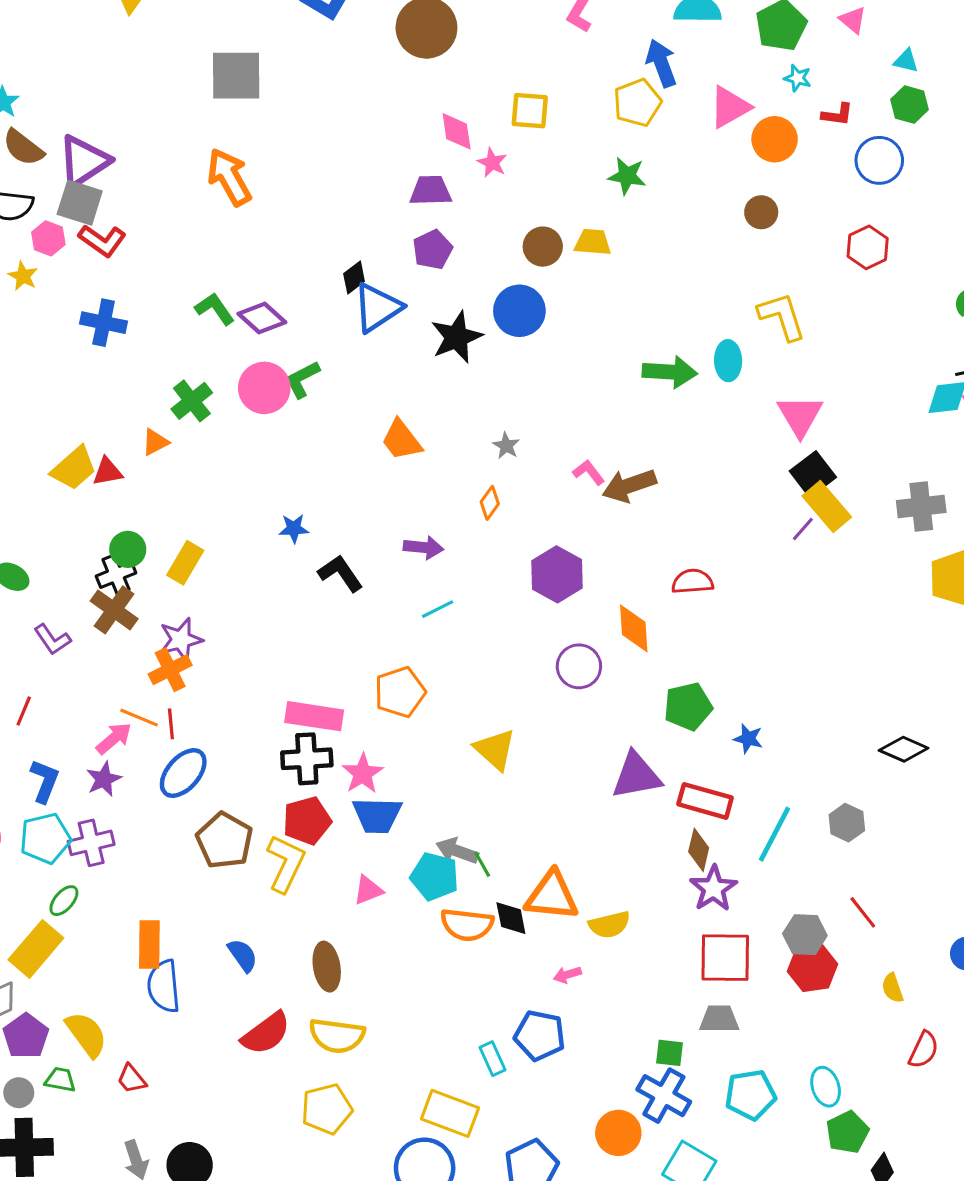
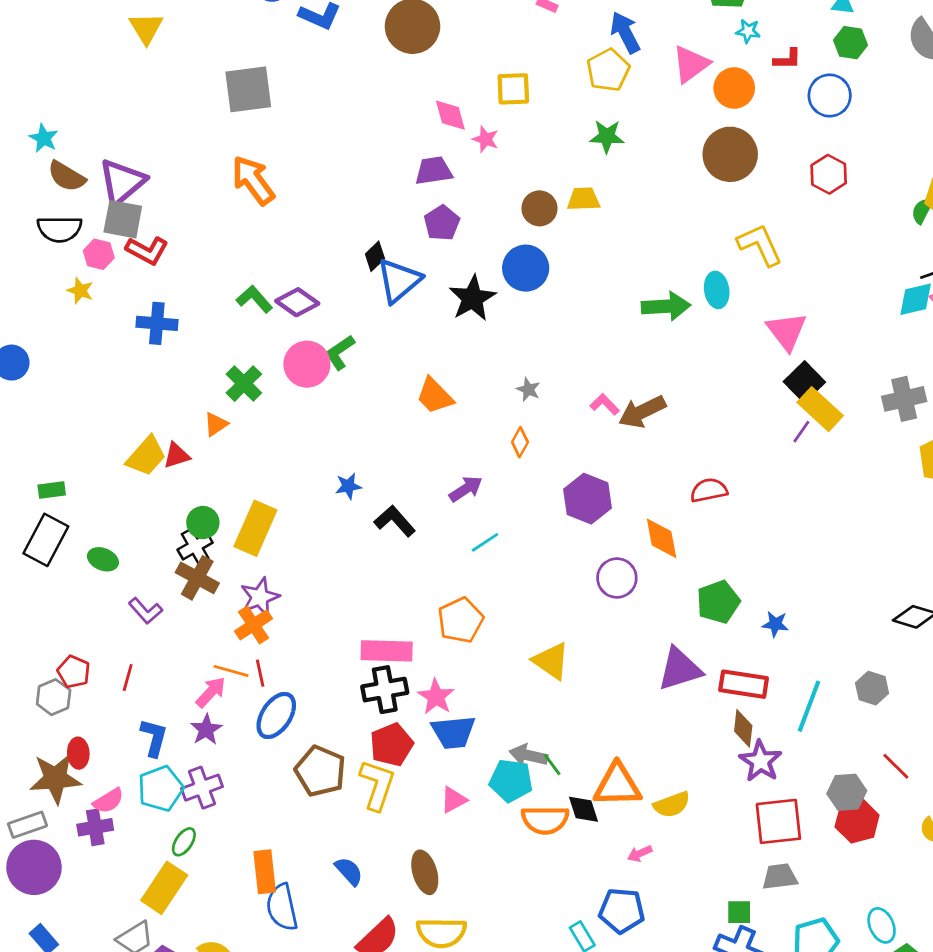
brown circle: (761, 212) -> (730, 154), size x1.8
purple arrow: (423, 547) -> (466, 489), turned -32
yellow rectangle: (185, 563) -> (255, 528), size x1.4

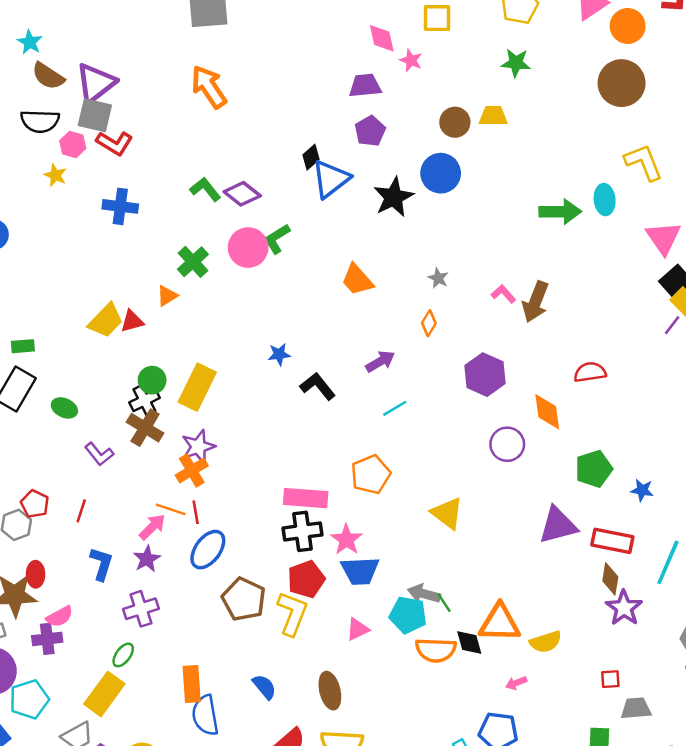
brown arrow: (642, 412) -> (535, 302), turned -45
cyan pentagon: (161, 789) -> (29, 699), moved
red square: (778, 821) -> (610, 679), moved, size x0.5

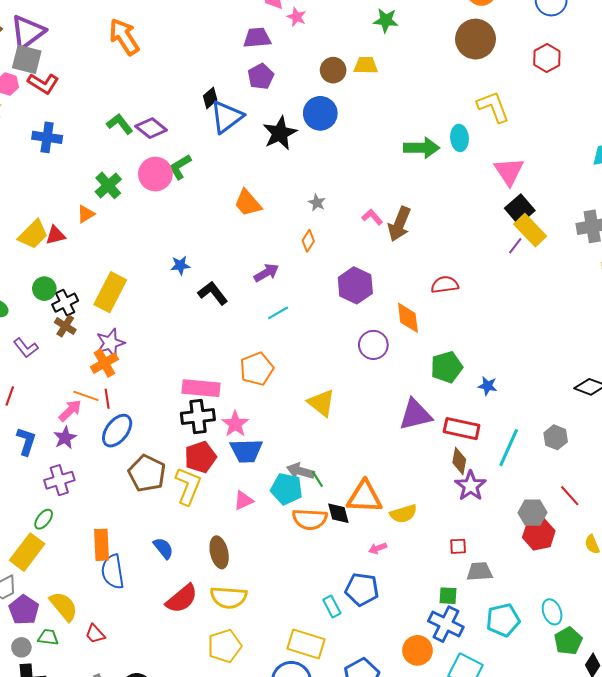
green circle: (152, 380) -> (44, 289), moved
brown cross: (145, 428) -> (65, 326), size x0.7

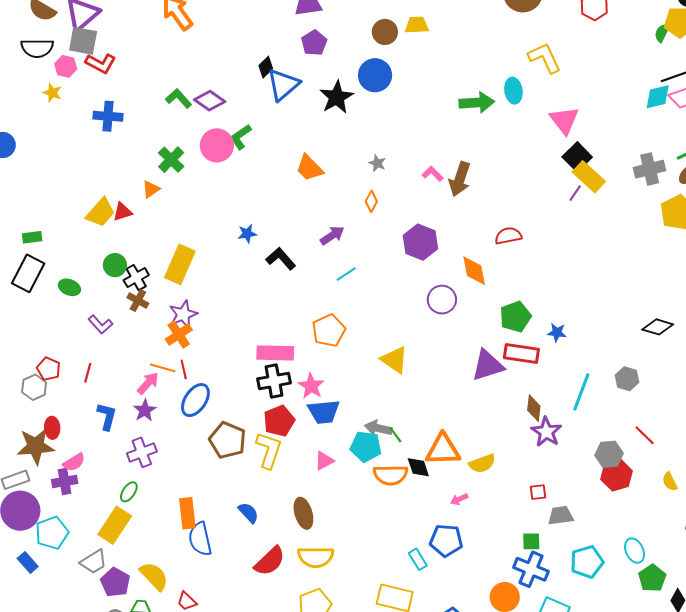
red rectangle: (462, 429) -> (521, 353), moved

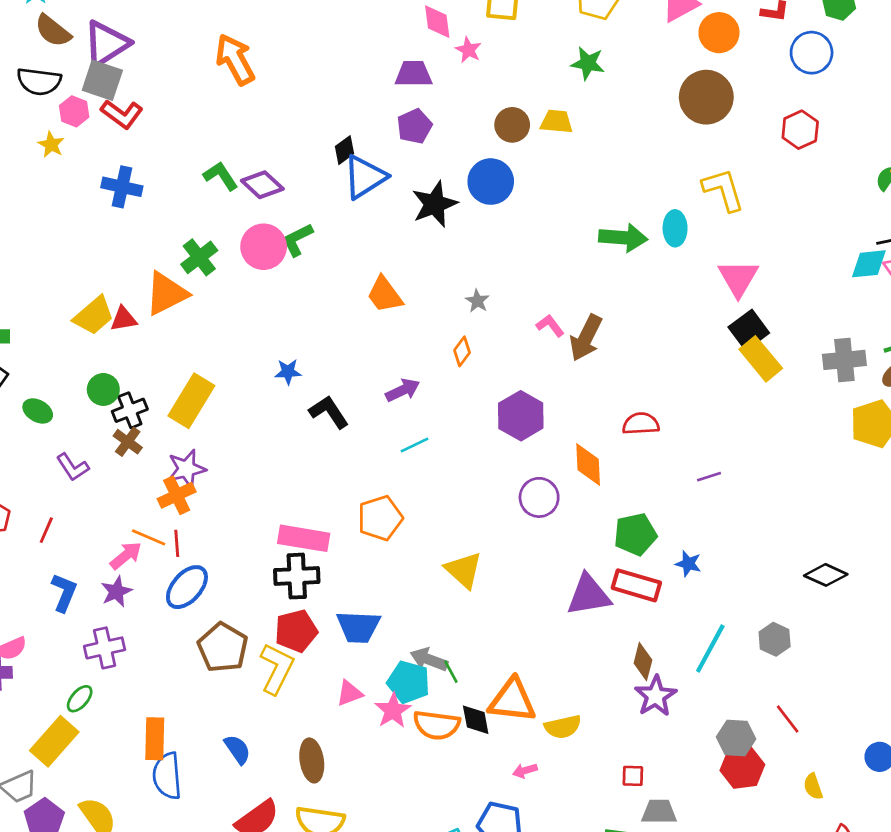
orange triangle: (151, 189) -> (166, 294), size x1.8
purple line: (575, 193) -> (709, 477), moved, turned 30
pink star: (311, 386) -> (393, 710), moved

